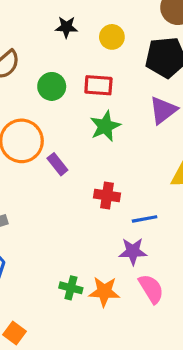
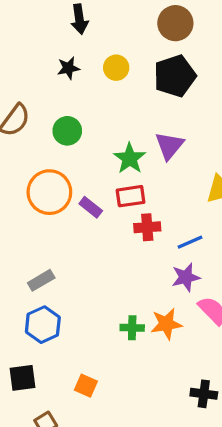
red rectangle: (98, 85) -> (131, 196), moved
purple triangle: (163, 110) -> (169, 146), moved

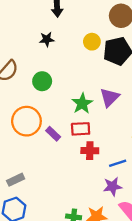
yellow circle: (116, 68) -> (92, 42), moved

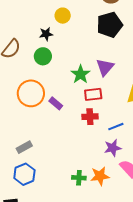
black star: (47, 39) -> (46, 34), moved
yellow circle: (92, 42) -> (63, 16), moved
red rectangle: (81, 129) -> (93, 94), moved

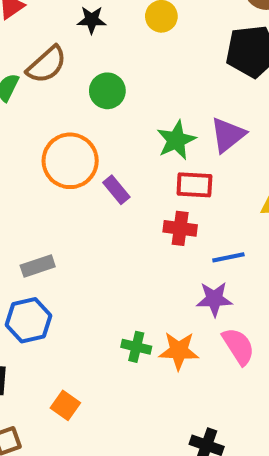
black star: (46, 34) -> (92, 20), moved

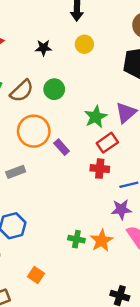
brown semicircle: (47, 65) -> (22, 91), moved
red rectangle: (194, 185) -> (107, 143), turned -36
gray rectangle: (38, 266) -> (16, 172), moved
orange star: (179, 351) -> (102, 241), turned -30

